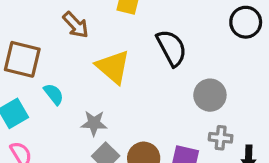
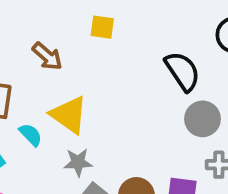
black semicircle: (172, 48) -> (183, 71), moved
yellow triangle: (113, 67) -> (69, 115), moved

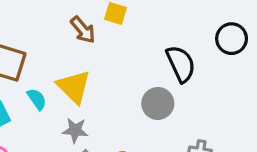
brown arrow: (47, 56) -> (83, 30), moved
gray circle: (203, 119) -> (158, 103), moved

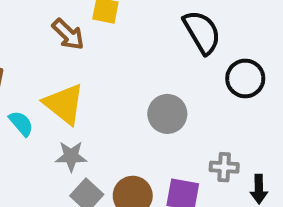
black circle: (232, 39) -> (245, 78), moved
black semicircle: (181, 64) -> (202, 32), moved

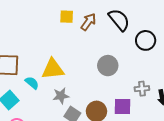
brown arrow: (68, 34) -> (88, 22), moved, turned -90
yellow triangle: (64, 104) -> (53, 69), turned -35

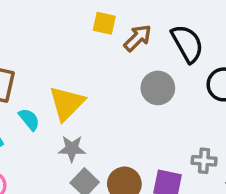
gray circle: (108, 66) -> (158, 88), moved
yellow triangle: (53, 69) -> (67, 103), turned -50

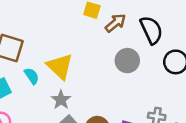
yellow triangle: (67, 103) -> (60, 66), turned -36
gray star: (72, 149) -> (61, 100), turned 30

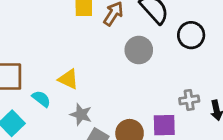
yellow triangle: (60, 66) -> (68, 79), size x0.7

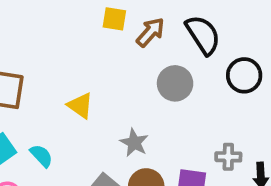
cyan semicircle: (41, 99) -> (41, 156), moved
gray star: (81, 115) -> (134, 143), moved

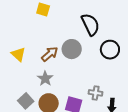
brown arrow: (150, 32) -> (50, 54), moved

